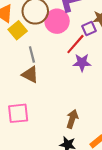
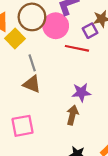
red line: (75, 44) -> (77, 48), turned 65
purple star: (82, 63) -> (81, 92), moved
brown arrow: (72, 119) -> (72, 115), moved

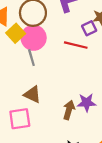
pink circle: (56, 26) -> (34, 38), moved
brown triangle: (32, 84) -> (32, 94), moved
purple star: (81, 92) -> (87, 103), moved

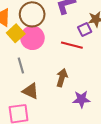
gray line: (31, 58) -> (21, 65), moved
brown arrow: (69, 110) -> (62, 78), moved

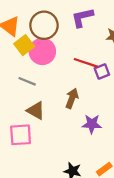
purple square: (85, 30) -> (102, 72), moved
gray line: (21, 65) -> (27, 81), turned -56

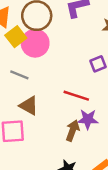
red line: (86, 63) -> (76, 96), moved
brown arrow: (72, 98) -> (73, 131), moved

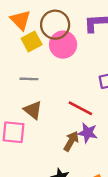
pink circle: (35, 43) -> (63, 45), moved
gray line: (19, 75) -> (29, 79), turned -30

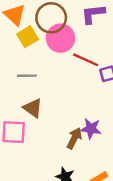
red line: (80, 108) -> (86, 60), moved

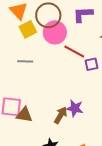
brown triangle: (33, 108) -> (24, 115), moved, turned -30

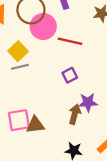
yellow square: (28, 29) -> (18, 51), moved
purple square: (92, 64) -> (70, 75), moved

